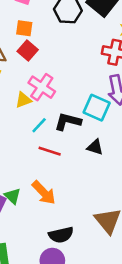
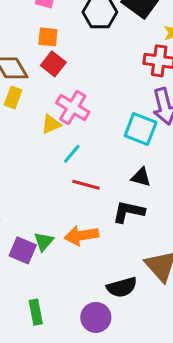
black L-shape: (68, 122) -> (129, 212), moved
orange arrow: (44, 193) -> (81, 235), turned 128
green triangle: (13, 196) -> (44, 241), turned 30
black semicircle: (61, 235) -> (122, 287), moved

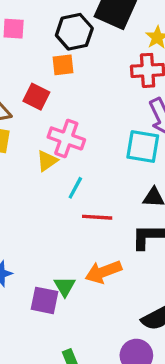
orange square: (48, 37) -> (63, 65), moved

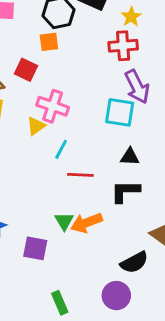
green triangle: (65, 286) -> (64, 221), moved

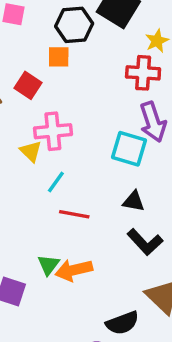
pink cross: (53, 106) -> (53, 131), turned -32
yellow triangle: (36, 126) -> (31, 151), turned -48
black L-shape: (125, 191) -> (145, 242), moved, turned -140

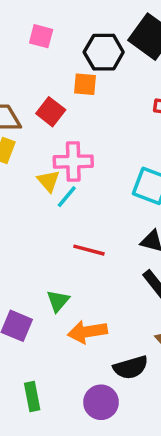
cyan line: (56, 182) -> (67, 197), moved
orange arrow: (74, 270) -> (87, 332), moved

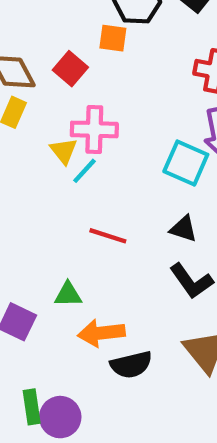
green triangle: (58, 301) -> (68, 294), turned 45
black semicircle: (131, 367) -> (131, 365), moved
purple circle: (101, 402) -> (60, 417), moved

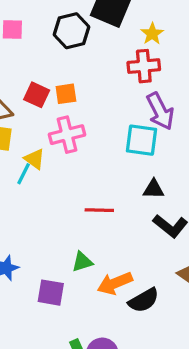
orange square: (113, 38) -> (66, 94), moved
yellow triangle: (64, 151) -> (35, 159), moved
cyan line: (85, 171) -> (24, 174), moved

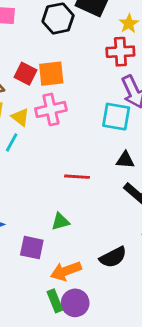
orange square: (66, 94) -> (51, 74), size x1.4
yellow triangle: (35, 159) -> (20, 117), moved
orange arrow: (115, 283) -> (66, 271), moved

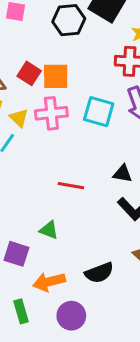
cyan square: (116, 117) -> (99, 112), moved
green triangle: (60, 221) -> (49, 230), turned 30
green rectangle: (55, 301) -> (21, 311), moved
purple circle: (75, 303) -> (71, 316), moved

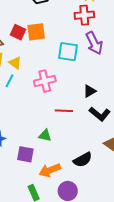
pink cross: (51, 113) -> (45, 81), moved
black triangle: (123, 174) -> (90, 91), turned -32
red line: (71, 186) -> (64, 111), moved

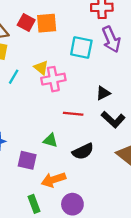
yellow triangle: (15, 63) -> (41, 68), moved
black semicircle: (83, 160) -> (83, 151), moved

